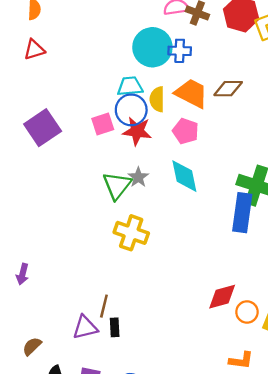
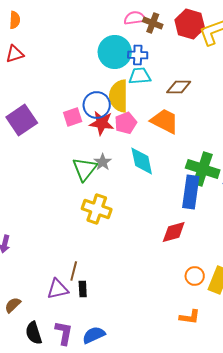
cyan trapezoid: (130, 86) -> (140, 76), moved
orange trapezoid: (191, 93) -> (165, 121), moved
yellow semicircle: (157, 99) -> (119, 96), size x1.5
pink pentagon: (186, 131) -> (126, 123), moved, turned 30
red diamond: (222, 297) -> (174, 232), moved

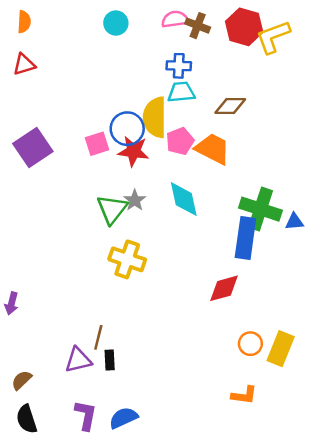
cyan circle: (115, 52) -> (116, 23), moved, size x0.6
pink pentagon: (126, 123) -> (180, 141), moved
black semicircle: (34, 333) -> (27, 419), moved

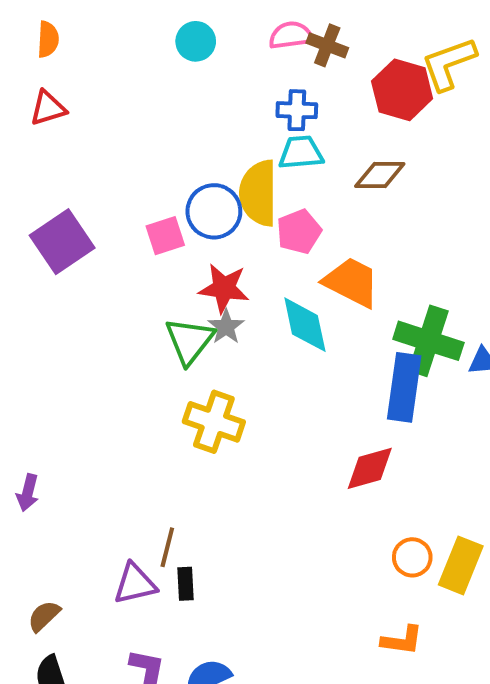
red hexagon: (244, 27) -> (402, 90), moved
orange trapezoid: (213, 149) -> (352, 282), moved
red star: (133, 151) -> (224, 288), moved

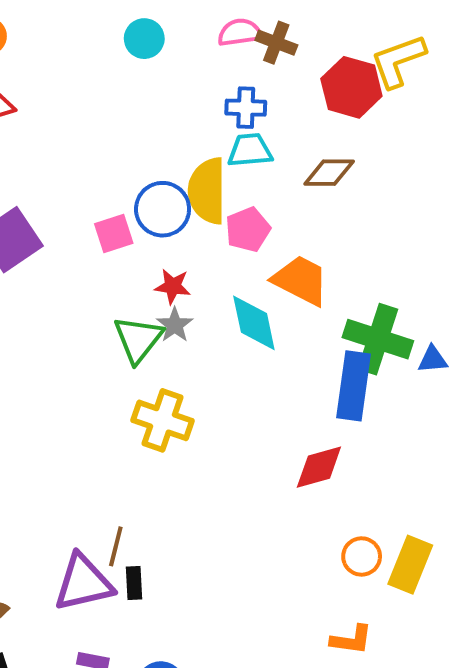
red star: (224, 288) -> (173, 286), size x0.7
purple triangle: (135, 584) -> (83, 583), size x1.4

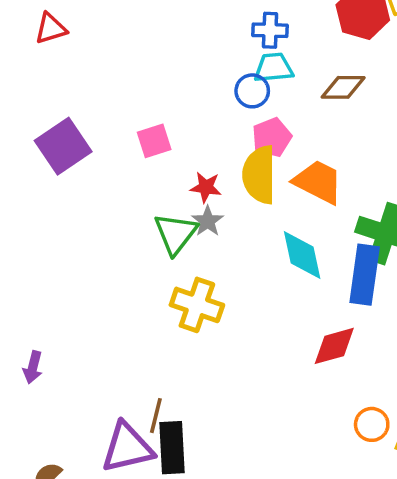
yellow semicircle: (207, 191) -> (259, 175), moved
blue circle: (163, 209) -> (252, 91), moved, size x0.7
cyan diamond: (254, 323) -> (302, 255), moved
black rectangle: (134, 583) -> (172, 448), size x1.8

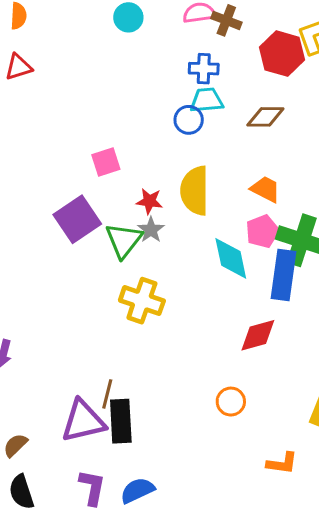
pink pentagon: (272, 137) -> (262, 231), moved
purple square: (63, 146) -> (77, 219), moved
orange trapezoid: (318, 182) -> (265, 189), moved, size x0.7
orange circle: (372, 424) -> (231, 402), moved

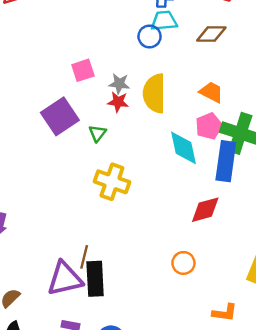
gray star: (151, 230) -> (119, 84), moved, turned -30
green triangle: (124, 240) -> (97, 133), size x0.6

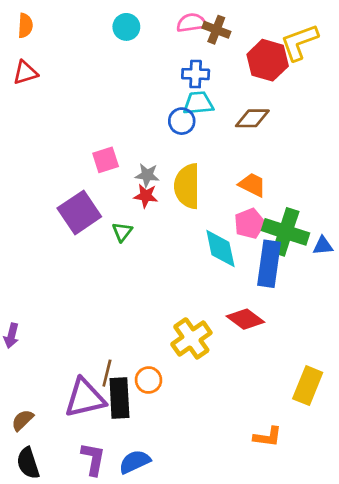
yellow cross: (112, 182) -> (191, 338), moved, turned 36
red diamond: (205, 210) -> (245, 319), turned 52
orange circle: (183, 263) -> (148, 380), moved

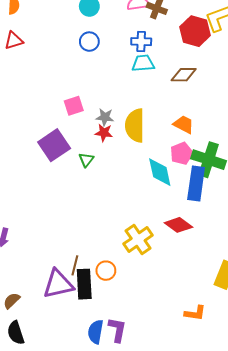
blue circle: (182, 121) -> (89, 42), moved
purple L-shape: (93, 459) -> (117, 330), moved
blue semicircle: (135, 462) -> (96, 332), turned -55

